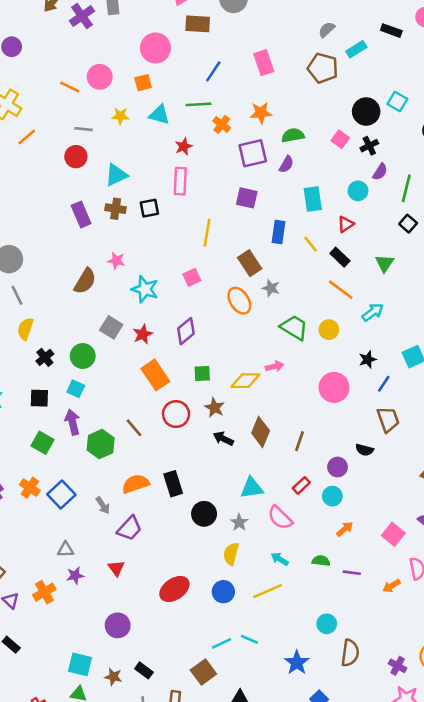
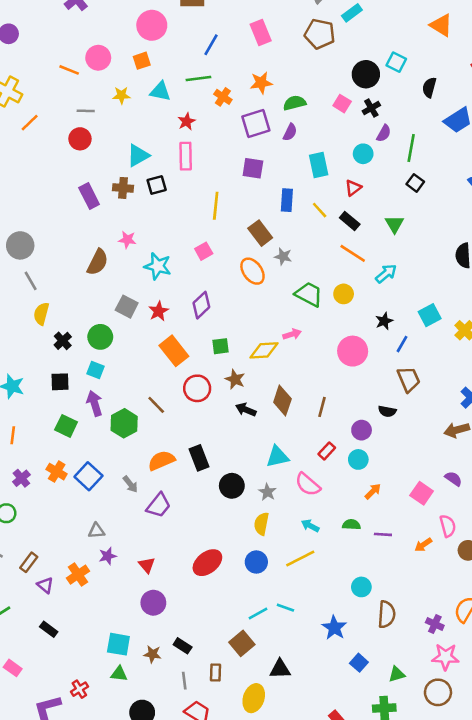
cyan triangle: (116, 175) -> (138, 156), moved
red triangle: (116, 568) -> (147, 565), moved

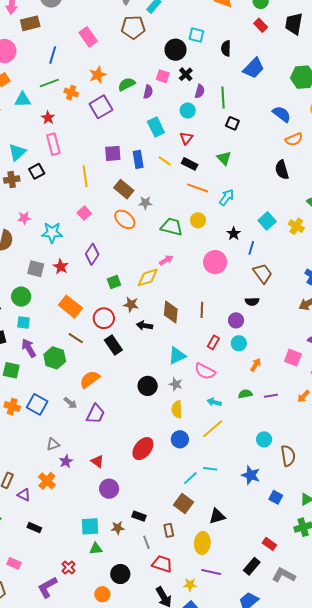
purple semicircle: (290, 132) -> (148, 92), moved
purple square: (253, 168) -> (113, 153), moved
orange rectangle: (174, 351) -> (70, 307), moved
black rectangle: (199, 458) -> (113, 345), moved

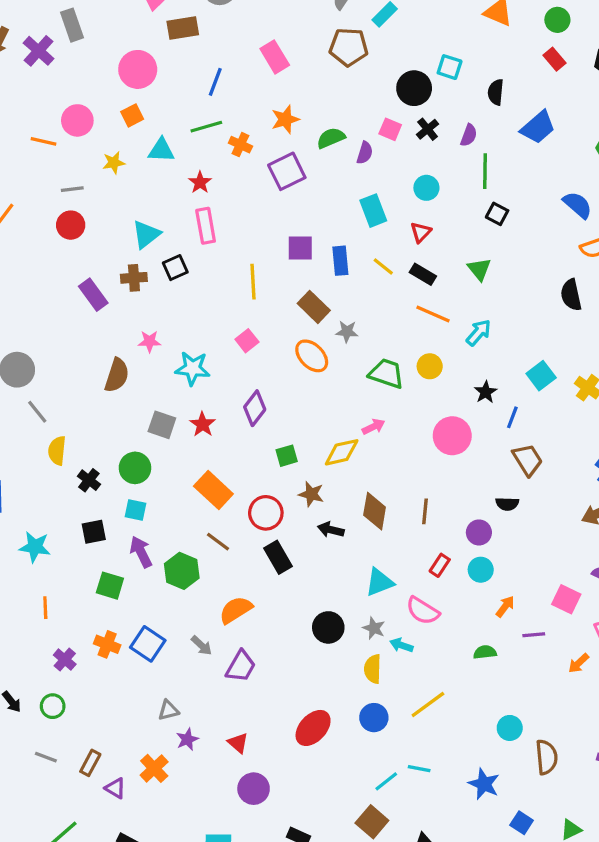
purple semicircle: (200, 91) -> (469, 135), moved
purple line: (271, 396) -> (534, 635), moved
cyan arrow: (214, 402) -> (401, 645), moved

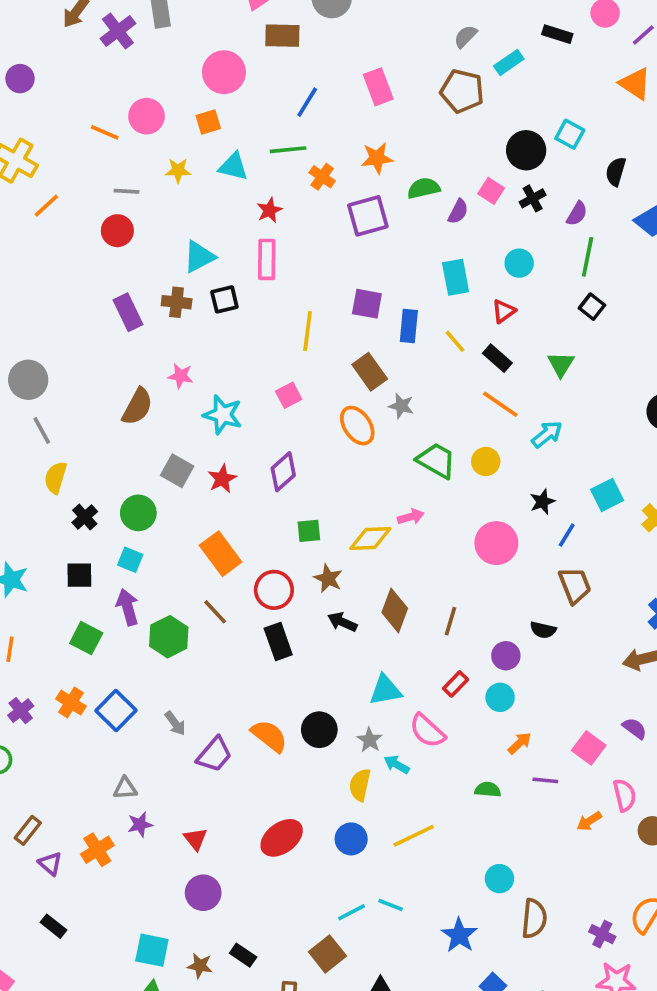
orange semicircle: (236, 610) -> (269, 736), moved, turned 60

